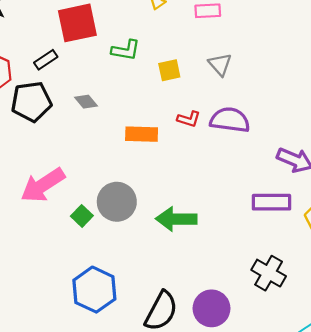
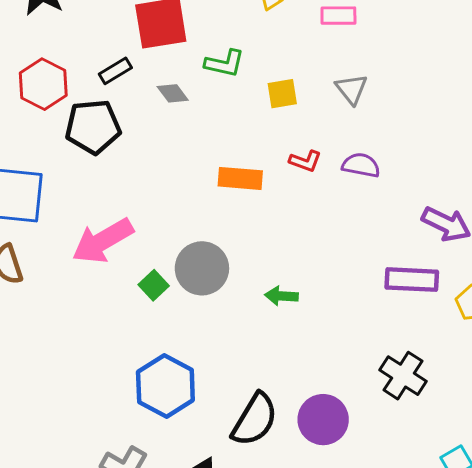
gray diamond: (86, 102) -> (173, 93), moved
purple semicircle: (230, 120) -> (361, 165), size x0.7
green arrow: (176, 219) -> (281, 296), size x0.6

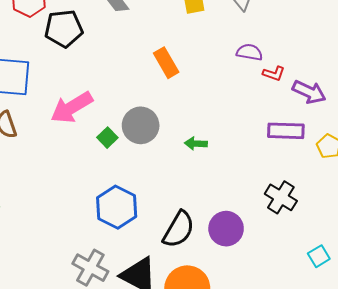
red L-shape: (305, 161) -> (274, 73), moved
orange rectangle: (240, 178) -> (166, 63), turned 56

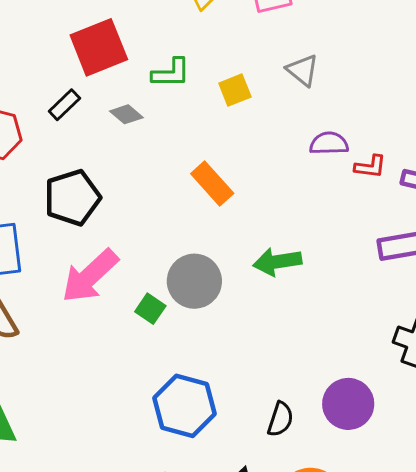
black pentagon: (64, 29) -> (72, 198), moved
green arrow: (196, 144) -> (277, 262), moved, size x1.4
black semicircle: (179, 229) -> (280, 419), size x0.6

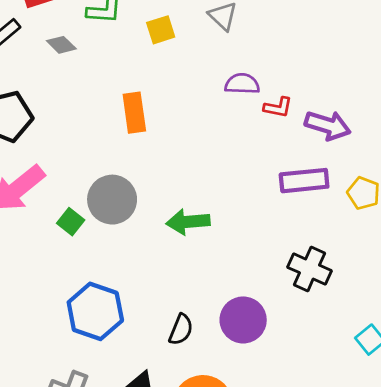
orange rectangle: (212, 183) -> (134, 113), turned 30
green arrow: (277, 262) -> (188, 222), moved

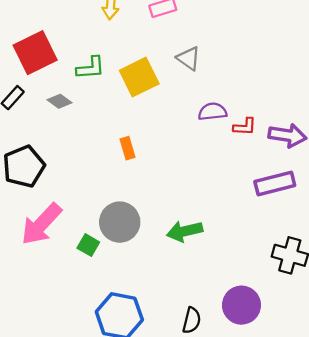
yellow square: (161, 30) -> (139, 77), size x1.6
orange rectangle: (134, 113) -> (128, 148), size x0.7

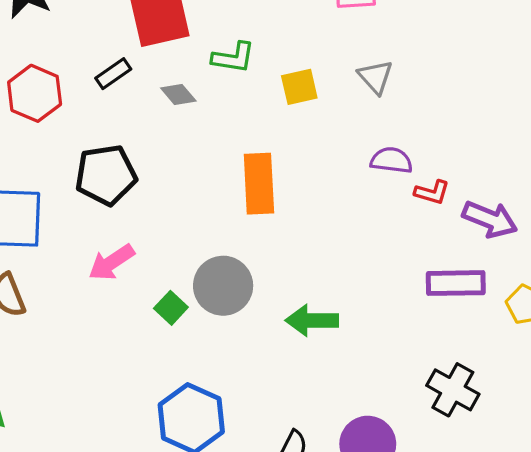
yellow square: (139, 77) -> (299, 87), size x0.7
orange rectangle: (128, 148) -> (259, 184), size x1.8
pink arrow: (41, 224) -> (111, 262), size x0.7

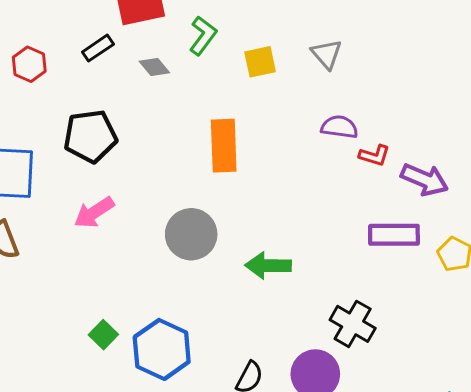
green L-shape: (233, 58) -> (203, 35), turned -63
red hexagon: (35, 93) -> (29, 64), size x0.7
green square: (171, 308) -> (103, 335), moved
black cross: (453, 390) -> (353, 324), moved

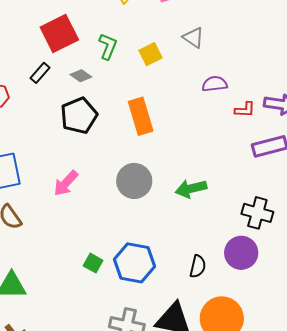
black pentagon: (90, 136) -> (79, 116), moved
red L-shape: (374, 155) -> (245, 110), moved

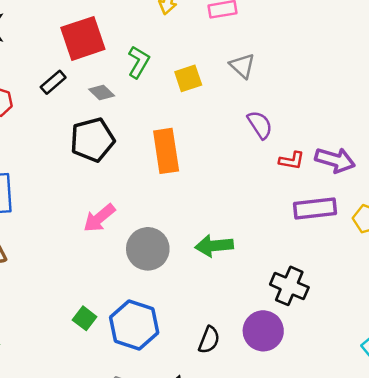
purple semicircle: (215, 84) -> (260, 125), turned 55
gray circle: (134, 181) -> (148, 249), moved
pink arrow: (66, 183) -> (99, 218), moved

